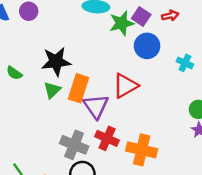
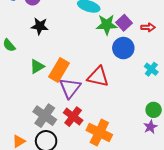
black star: (56, 62) -> (40, 26), moved, size x0.7
red triangle: (125, 86) -> (98, 77), turned 30

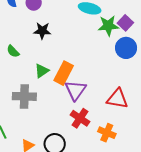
red triangle: (98, 77) -> (117, 99), moved
gray cross: (45, 116) -> (24, 96), moved, turned -30
orange cross: (99, 133) -> (107, 133), size x0.7

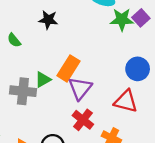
blue circle: (126, 48) -> (138, 69), moved
green triangle: (42, 71) -> (43, 80), moved

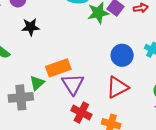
orange rectangle: (68, 68) -> (58, 68), turned 50
red triangle: (126, 101) -> (117, 87), turned -30

